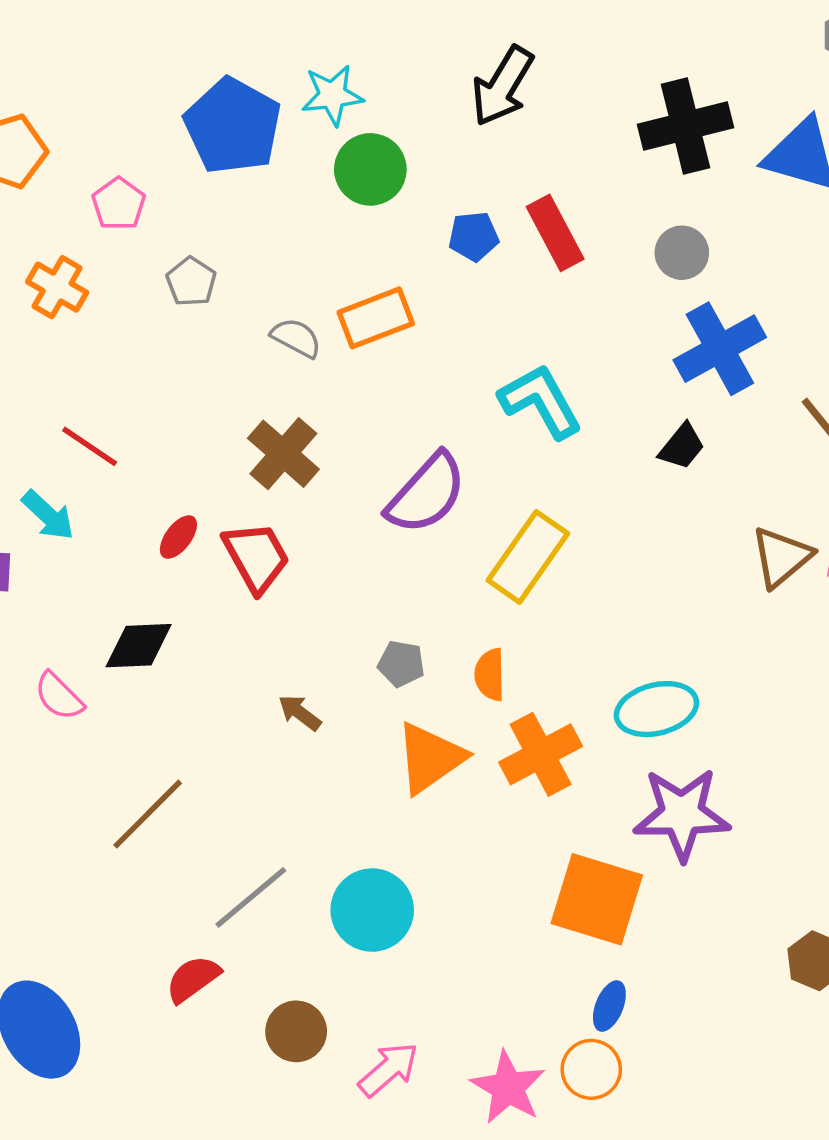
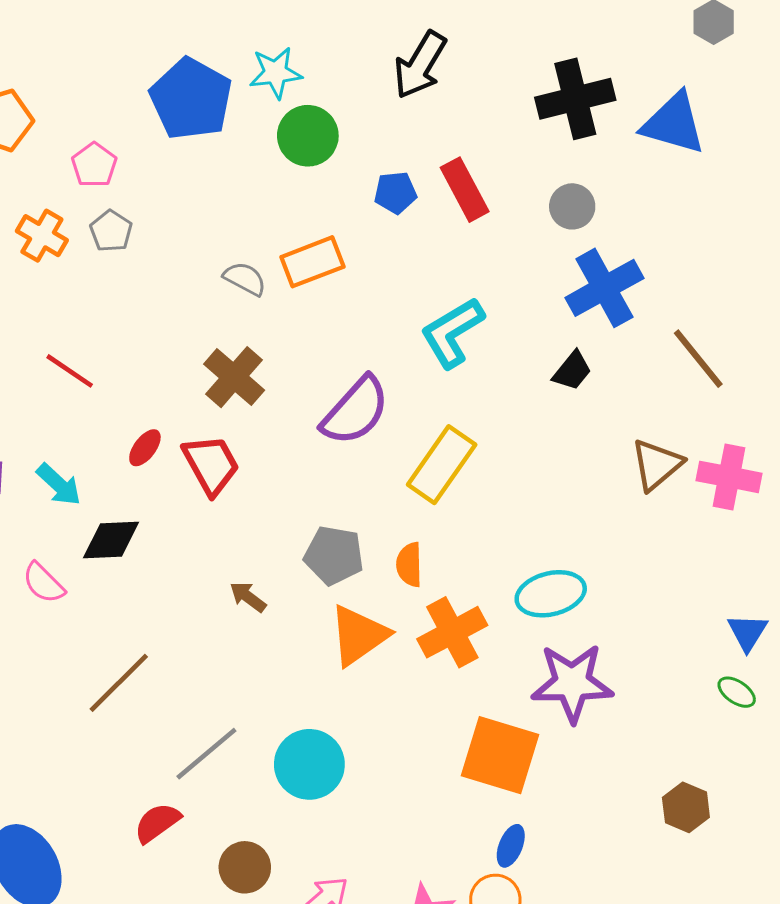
gray pentagon: (191, 282) -> (111, 231), moved
cyan L-shape: (541, 401) -> (452, 332), turned -92
cyan arrow: (48, 515) -> (59, 485), moved
gray pentagon: (401, 664) -> (334, 555), size x1.5

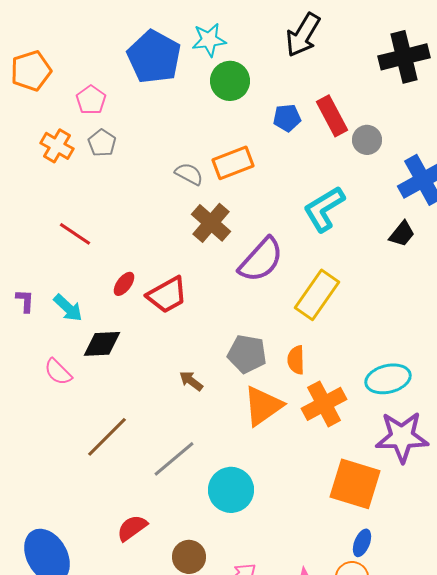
gray circle: (572, 206) -> (367, 140), moved
brown cross: (234, 377) -> (211, 223), moved
red trapezoid: (211, 465) -> (167, 295), turned 90
gray line: (206, 754) -> (174, 459), moved

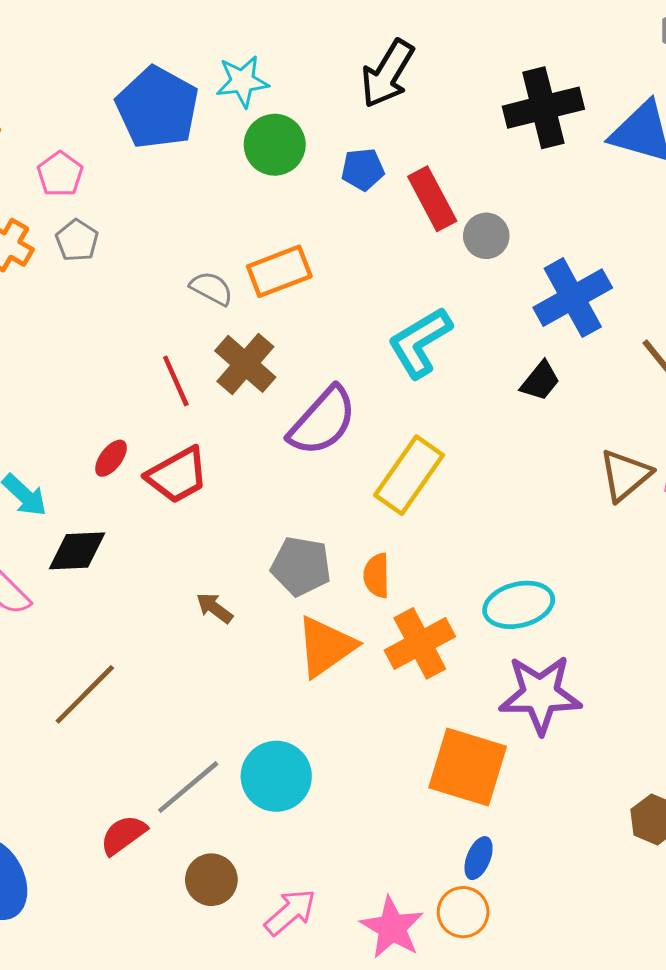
blue pentagon: (287, 118) -> (363, 169), moved
red line: (75, 234) -> (176, 381), moved, turned 32
gray line: (174, 459) -> (188, 787), moved

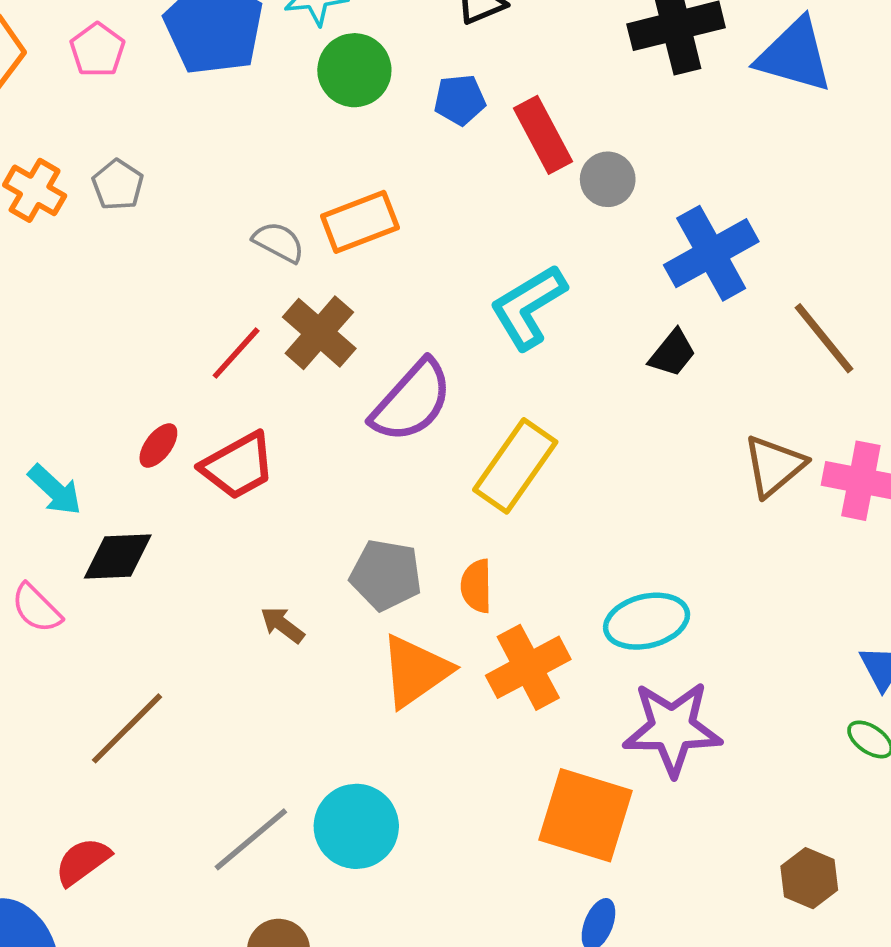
pink pentagon: (60, 174) -> (97, 50), moved
red line: (176, 381) -> (236, 353), turned 66
red semicircle: (123, 835) -> (83, 861), moved

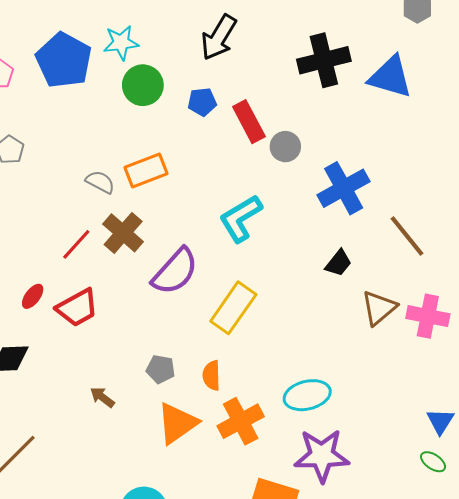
black trapezoid: (672, 353) -> (338, 263), moved
gray pentagon: (386, 575) -> (161, 369), size x0.7

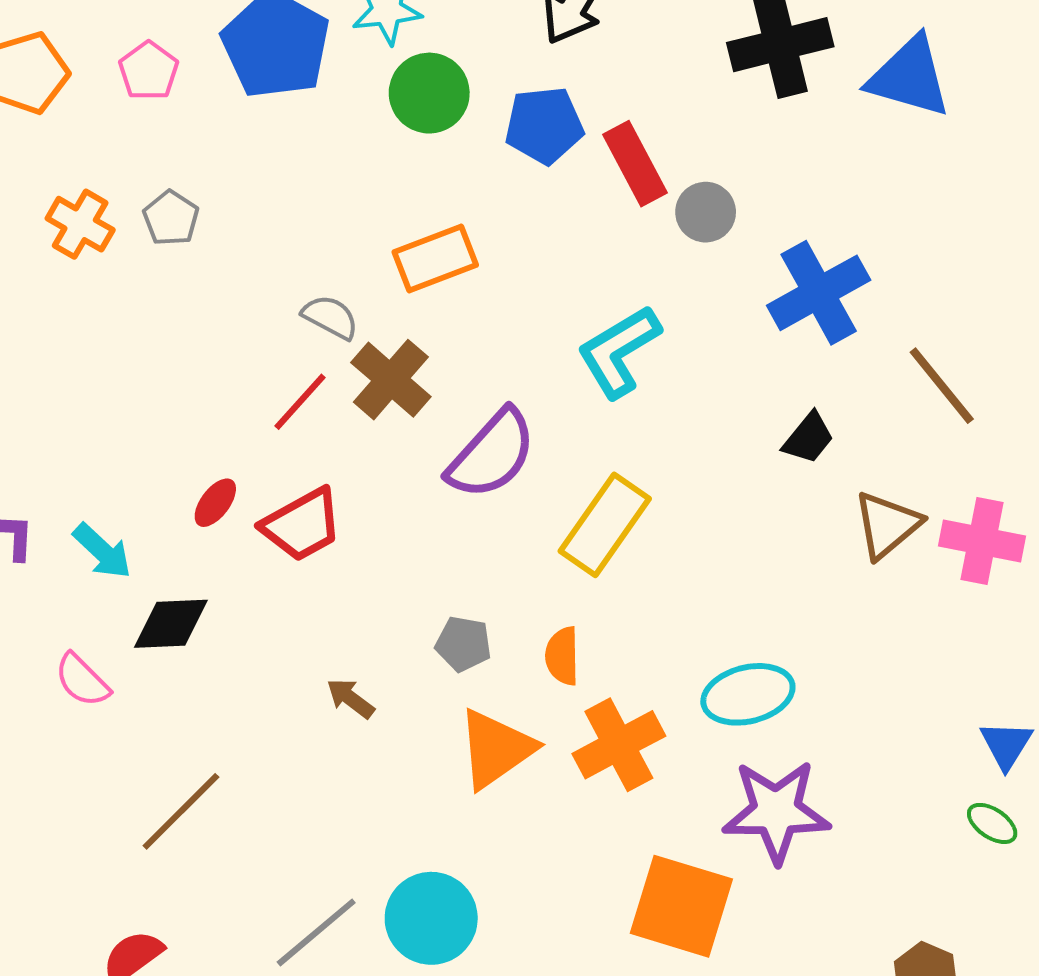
blue pentagon: (202, 102) -> (544, 125), size x1.4
gray semicircle: (100, 182) -> (330, 317), moved

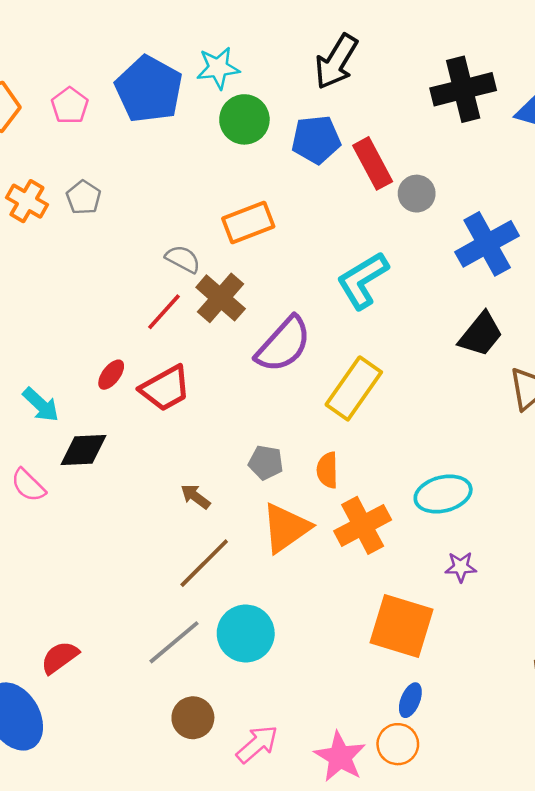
black trapezoid: (808, 438) -> (481, 334), size x1.4
brown line: (181, 811) -> (204, 563), moved
purple star: (776, 811) -> (461, 567), size x0.5

